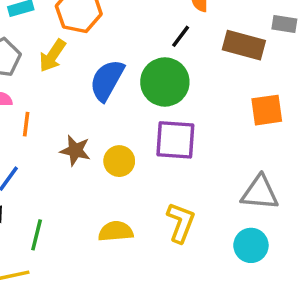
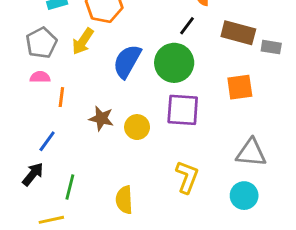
gray rectangle: (284, 24) -> (271, 47), moved
orange square: (267, 110) -> (240, 87), moved
yellow semicircle: (116, 231) -> (124, 200), moved, turned -88

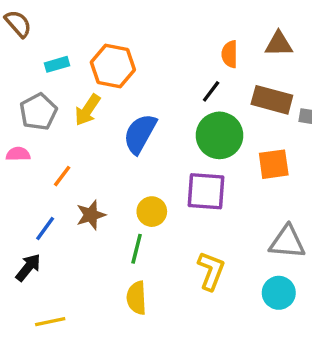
green circle: (174, 63) -> (219, 135), moved
pink semicircle: (40, 77) -> (18, 154), moved
orange line: (61, 97) -> (62, 176), turned 30
brown star: (101, 118) -> (91, 215), moved, turned -30
green line: (70, 187) -> (137, 249), moved

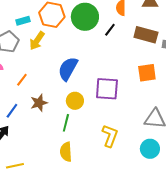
cyan rectangle: (57, 64) -> (23, 21), moved
blue semicircle: (140, 134) -> (68, 69), moved
green circle: (219, 135) -> (85, 17), moved

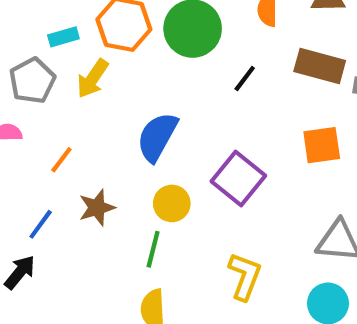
black line: (110, 30) -> (245, 79), moved
purple square: (107, 89) -> (238, 178), turned 35

